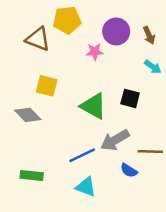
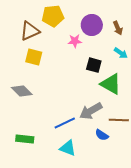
brown triangle: (38, 39) -> (30, 31), turned -45
yellow square: (47, 86) -> (34, 57), moved
black square: (130, 98) -> (94, 65), moved
green triangle: (93, 106) -> (111, 84), moved

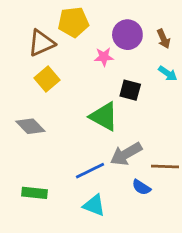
yellow square: (34, 57) -> (47, 79), turned 36
green triangle: (111, 84) -> (104, 116), moved

